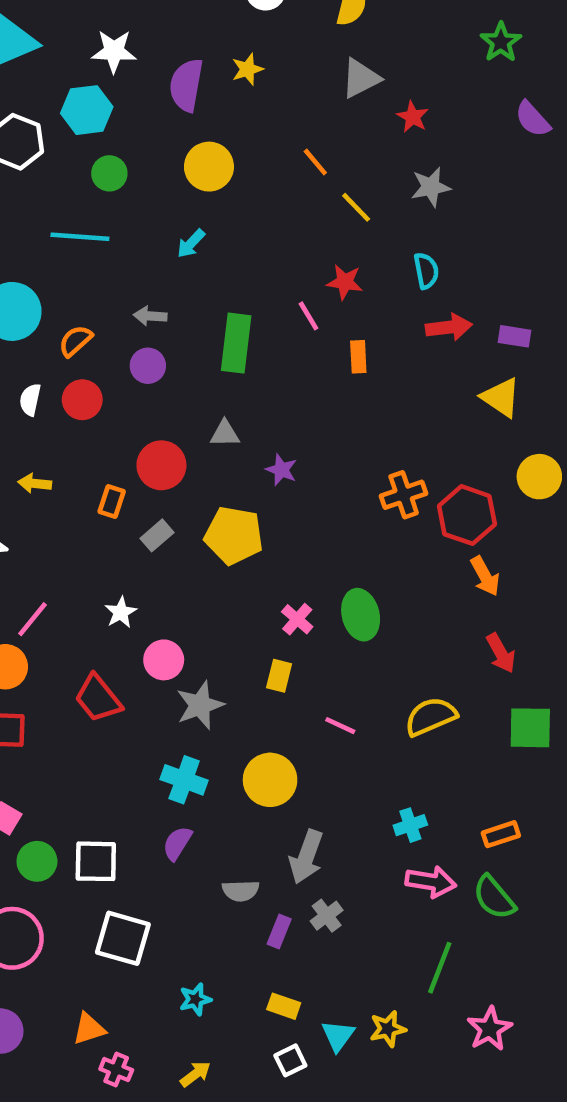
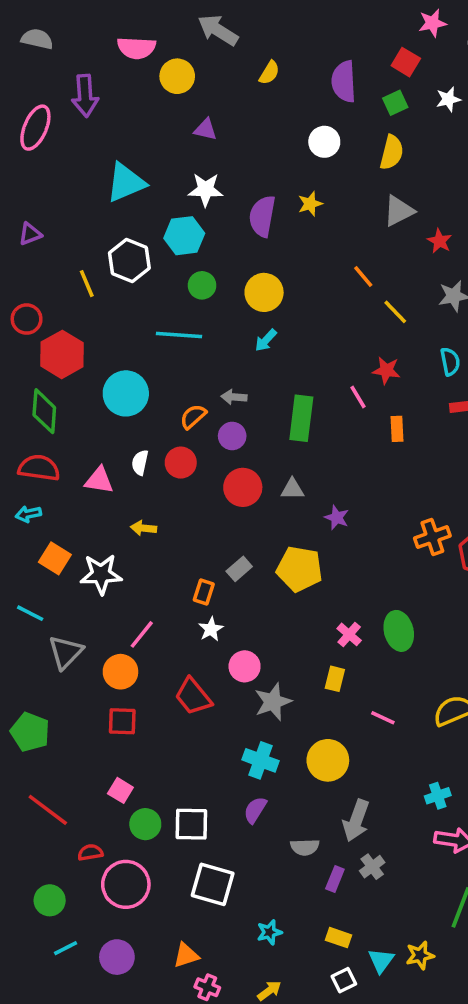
yellow circle: (209, 167) -> (264, 292), moved
orange semicircle: (75, 341) -> (193, 416), moved
red circle: (161, 465) -> (243, 487), moved
orange rectangle: (112, 502) -> (204, 592), moved

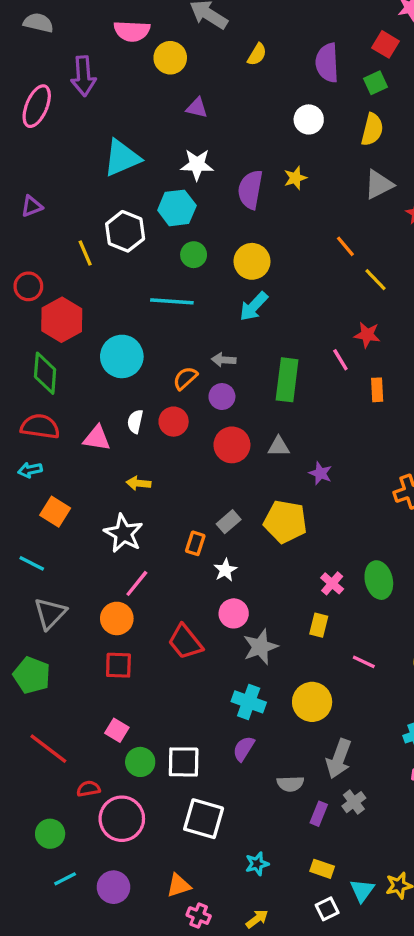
cyan arrow: (266, 340) -> (254, 306), size x1.4
white star: (101, 574) -> (123, 533), moved, turned 30
white star: (211, 629) -> (225, 570), moved
gray triangle: (66, 652) -> (50, 613), moved

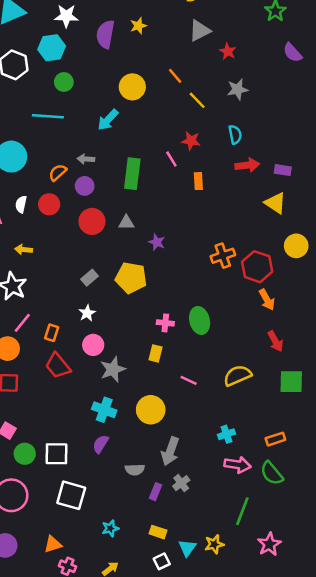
yellow circle: (252, 261) -> (132, 87), moved
orange rectangle: (195, 543) -> (52, 333), moved
pink cross: (332, 583) -> (165, 323), turned -35

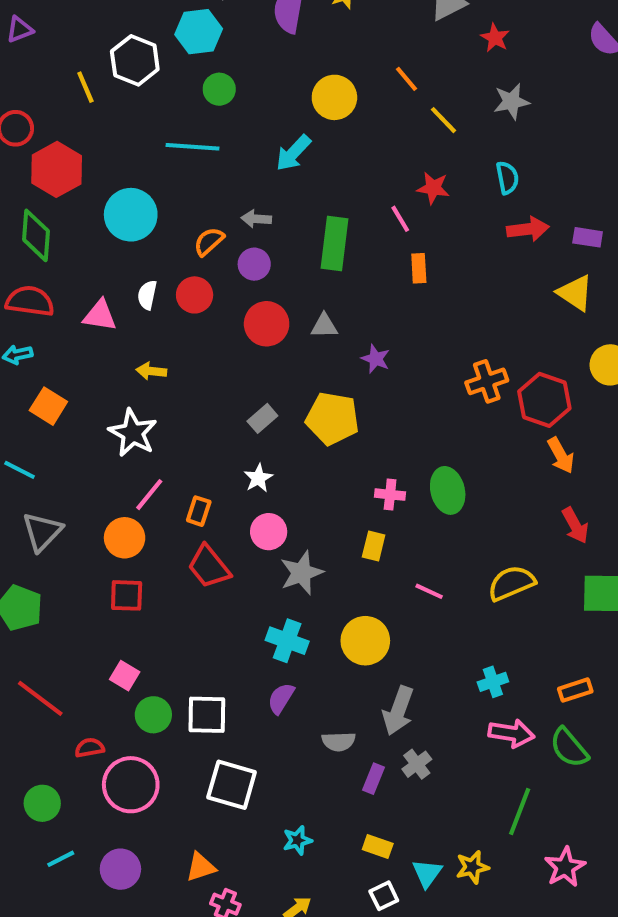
orange rectangle: (198, 181) -> (419, 268), moved

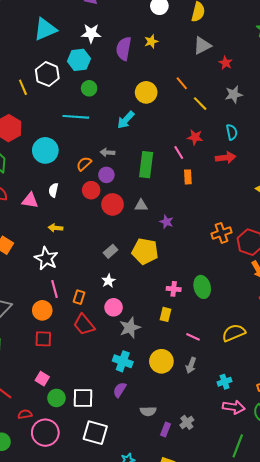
red arrow: (528, 229) -> (226, 158), moved
red circle: (195, 295) -> (91, 190), moved
pink line: (149, 495) -> (54, 289), turned -54
gray arrow: (398, 711) -> (191, 365), moved, size x0.7

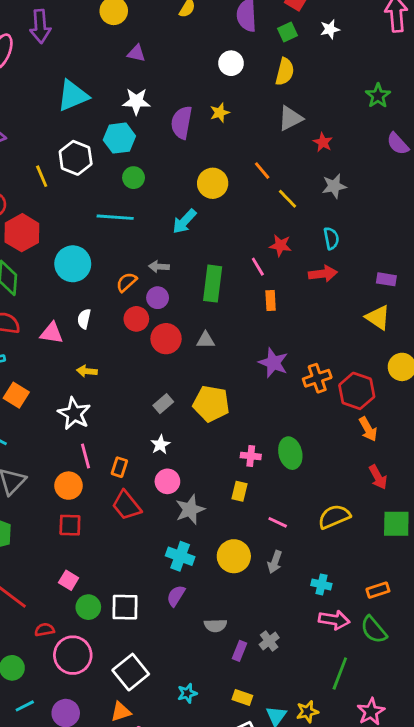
purple star: (167, 222) -> (273, 363), moved, size x1.5
cyan cross: (225, 382) -> (321, 584), turned 32
white square: (95, 433) -> (131, 672), moved, turned 35

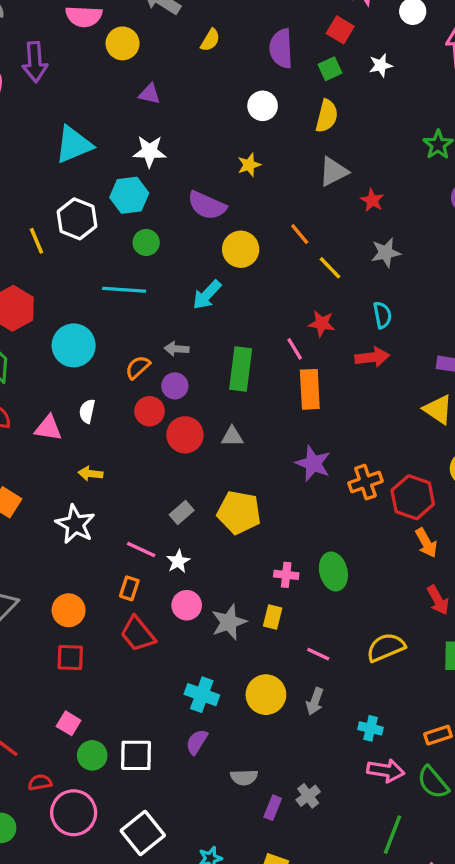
purple semicircle: (182, 123) -> (207, 205), moved, turned -76
orange rectangle: (271, 301) -> (310, 389), size x1.6
pink line: (85, 456) -> (141, 550), moved, turned -50
gray star: (190, 510) -> (229, 622), moved

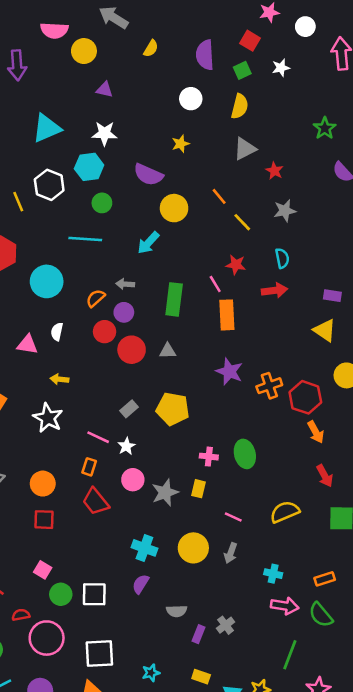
white square: (143, 833) -> (99, 653), turned 36

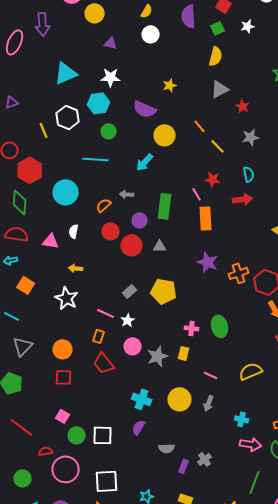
white circle: (191, 99) -> (151, 34), moved
purple circle: (124, 312) -> (140, 220), moved

